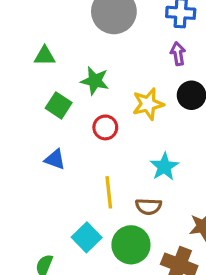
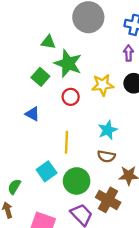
green triangle: (45, 56) -> (48, 42), moved
green star: (95, 81) -> (68, 63), size x1.4
brown semicircle: (149, 206) -> (106, 156), moved

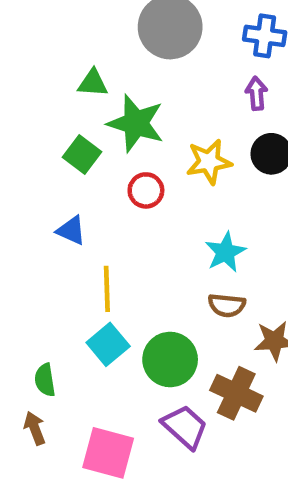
yellow line: (66, 142) -> (107, 289), moved
green semicircle: (14, 187) -> (45, 380), turned -35

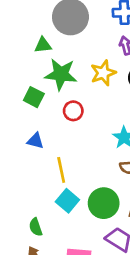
green triangle: (93, 83) -> (43, 45), moved
yellow star: (209, 162) -> (103, 73), moved

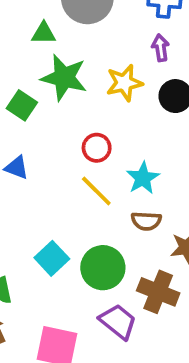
red circle: (73, 111) -> (97, 148), moved
yellow line: (61, 170) -> (96, 191), moved, turned -40

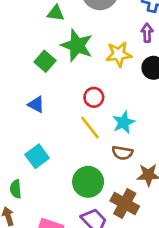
green triangle: (44, 33) -> (56, 13), moved
cyan square: (52, 258) -> (37, 156), moved

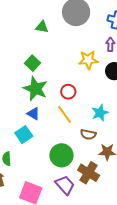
green star: (77, 45) -> (35, 89), moved
blue triangle: (36, 104) -> (33, 114), moved
cyan star: (124, 122) -> (100, 113), moved

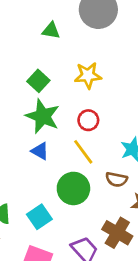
yellow star: (88, 60) -> (88, 75), moved
cyan square: (24, 135) -> (39, 217), moved
green circle: (61, 155) -> (73, 188), moved

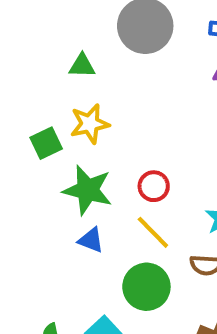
yellow star: (88, 75) -> (90, 124), moved
green square: (38, 81) -> (46, 143), moved, turned 30

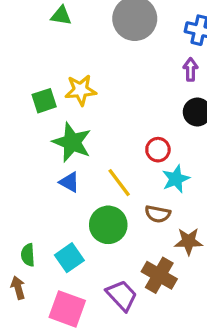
green triangle: (82, 66) -> (61, 16), moved
red circle: (154, 186) -> (158, 150), moved

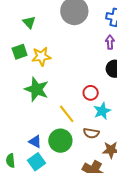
green triangle: (61, 16) -> (29, 22), moved, turned 40
green square: (44, 101) -> (20, 52), moved
blue triangle: (69, 182) -> (35, 142), moved

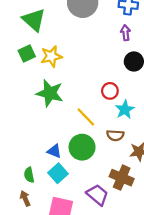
green triangle: (29, 22) -> (34, 20), size x1.6

